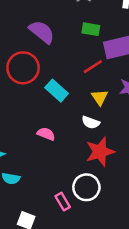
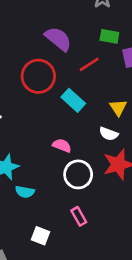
red line: (93, 67) -> (89, 64), moved
white circle: (86, 187) -> (78, 174), moved

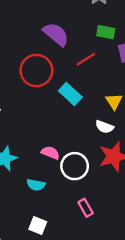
pink semicircle: (62, 145) -> (50, 153), moved
cyan semicircle: (25, 192) -> (36, 185), moved
pink rectangle: (79, 216) -> (86, 208), moved

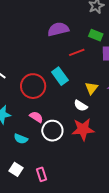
purple semicircle: (56, 34) -> (58, 29), turned -65
red circle: (36, 71) -> (33, 86), moved
pink rectangle: (86, 208) -> (42, 174), moved

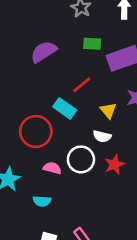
red line: (77, 52) -> (82, 85), moved
red star: (83, 129) -> (114, 164), size x0.7
white circle: (52, 131) -> (81, 159), moved

